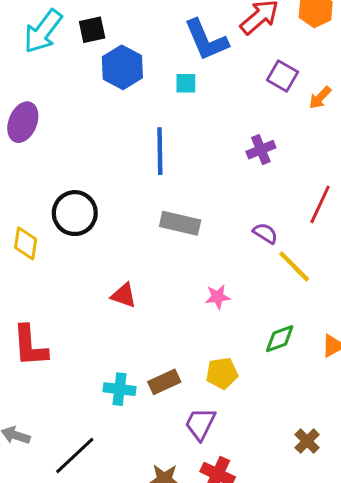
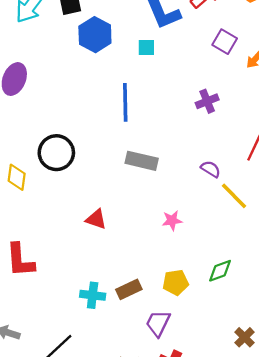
green diamond: (280, 339) -> (220, 271), moved

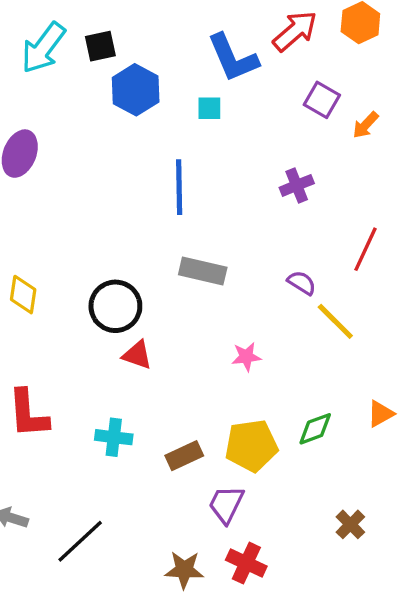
black circle: (56, 153) -> (115, 306), moved
yellow pentagon: (176, 282) -> (251, 446), size x1.4
cyan cross: (93, 295) -> (114, 437), moved

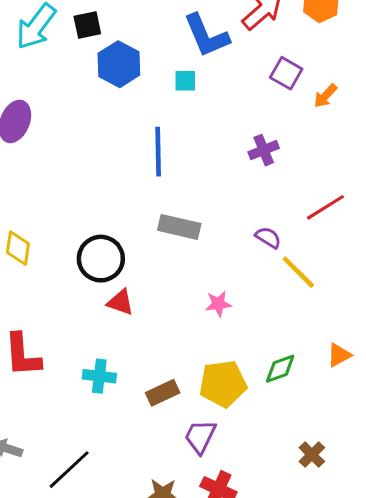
red line: (365, 249) -> (325, 207), turned 33

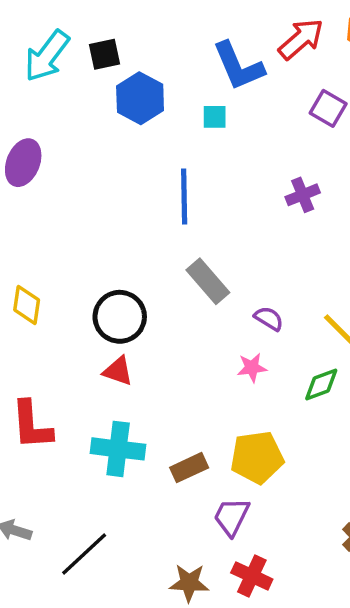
gray rectangle: (179, 227) -> (208, 281), turned 36
purple semicircle: (268, 237) -> (269, 318), moved
red triangle: (120, 302) -> (118, 371), moved
green diamond: (280, 369) -> (321, 385), moved
cyan cross: (99, 376) -> (118, 449), size x1.4

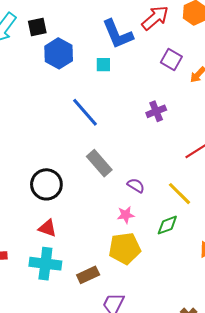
blue line: (184, 197) -> (85, 112), turned -40
red triangle: (118, 371) -> (47, 228), moved
yellow pentagon: (257, 457) -> (125, 248), moved

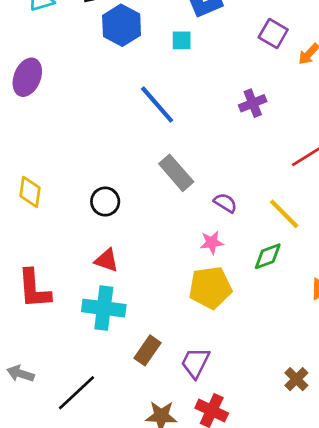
black circle: (46, 184) -> (105, 202), size x0.7
brown rectangle: (88, 275) -> (147, 350), moved, turned -30

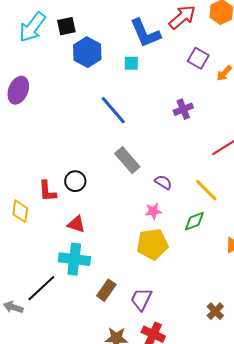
yellow diamond: (30, 192) -> (20, 211), moved
red L-shape: (34, 289) -> (47, 191), moved, size x0.7
black line: (76, 393) -> (41, 288), moved

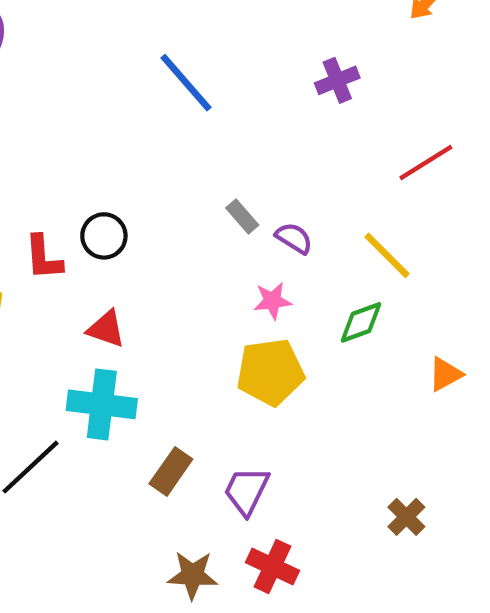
gray rectangle: (127, 160) -> (242, 216), moved, size x0.6

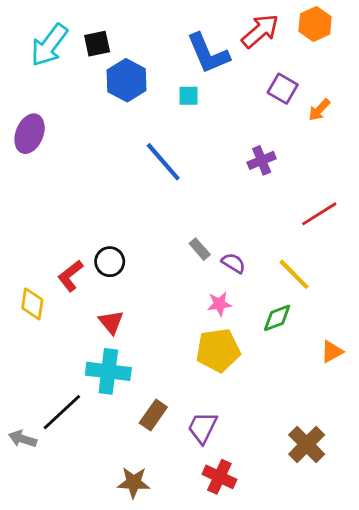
red L-shape: (43, 258) -> (70, 276), turned 56
red triangle: (106, 329) -> (111, 322), turned 32
brown cross: (406, 517) -> (307, 444), size x1.5
brown star: (193, 575) -> (134, 482), moved

